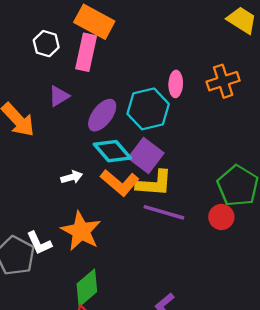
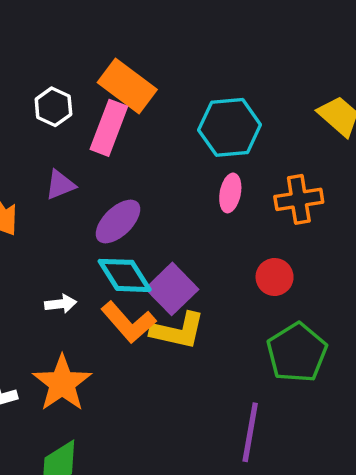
cyan hexagon: (148, 109) -> (230, 127), moved
purple line: (164, 212) -> (250, 432), moved, turned 75
red circle: (221, 217) -> (275, 277), moved

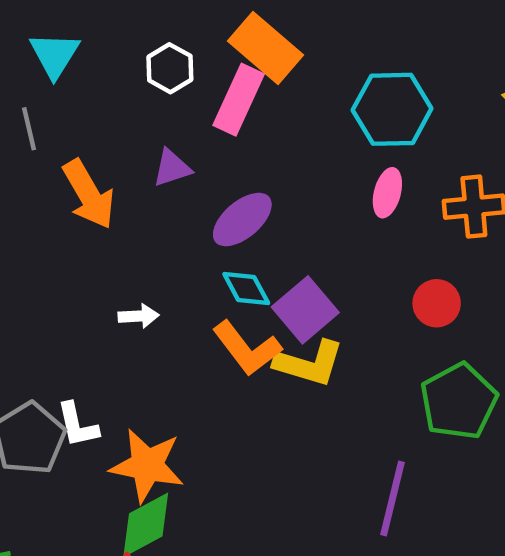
cyan diamond: (125, 275) -> (246, 289), size x0.7
white arrow: (61, 304) -> (139, 316), moved
orange star: (62, 383) -> (147, 465), moved, turned -30

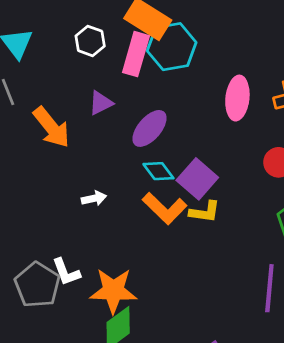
cyan hexagon: (392, 109) -> (172, 47), moved
pink ellipse: (387, 193) -> (237, 98), size x1.4
yellow L-shape: (309, 363) -> (205, 212), size x0.7

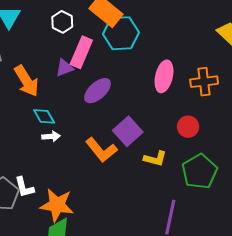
pink rectangle: (136, 54) -> (81, 52), moved
cyan diamond: (158, 171) -> (44, 116), moved
yellow L-shape: (205, 212) -> (155, 159), moved

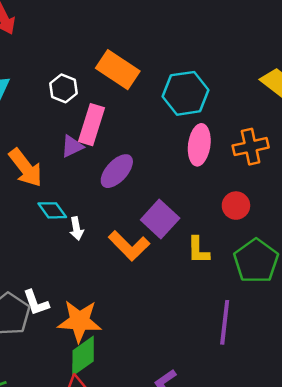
cyan hexagon: (121, 33) -> (186, 93), moved
white arrow: (51, 136) -> (76, 229), moved, turned 90
yellow L-shape: (155, 159) -> (198, 250), turned 80

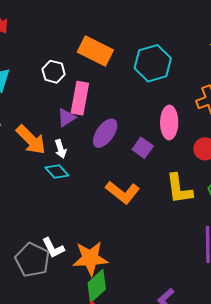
pink ellipse: (199, 145) -> (169, 122), moved
purple square: (160, 219) -> (143, 148), moved, size x0.7
white arrow: (76, 229) -> (61, 149), moved
yellow L-shape: (198, 250) -> (179, 189), size x1.4

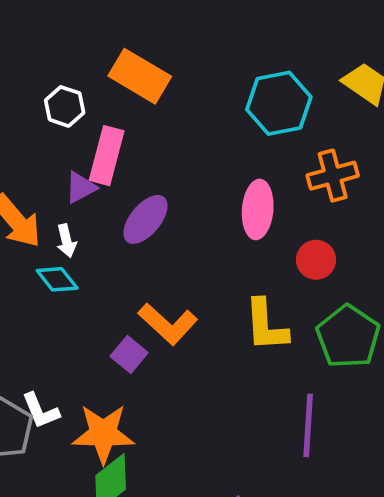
cyan hexagon: (153, 63) -> (279, 103), moved
purple square: (143, 148) -> (129, 354), moved

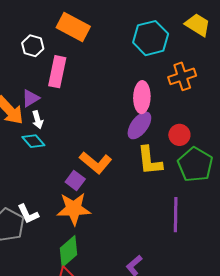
purple triangle: (81, 188) -> (31, 98), moved
purple ellipse: (145, 219) -> (139, 125), moved
red circle: (316, 260) -> (179, 135), moved
orange star: (103, 434) -> (74, 209), moved

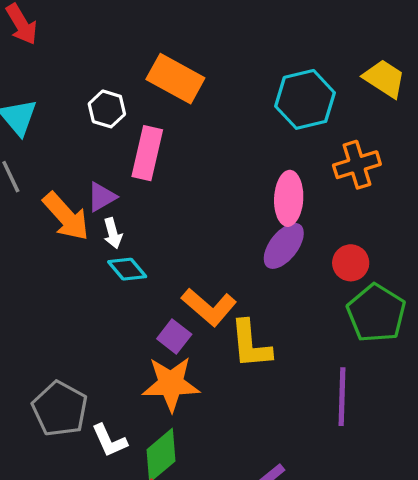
cyan diamond: (33, 141) -> (127, 269), moved
yellow L-shape: (150, 161) -> (251, 344), moved
white L-shape: (28, 214) -> (109, 441), moved

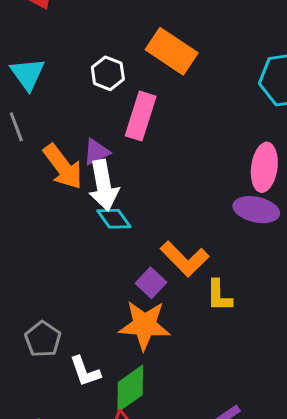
white arrow: (113, 233) -> (104, 185), size x1.8
purple ellipse: (284, 246) -> (256, 210), turned 60
yellow L-shape: (251, 344) -> (219, 296), size x0.7
gray pentagon: (60, 409) -> (43, 339), size x0.7

